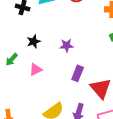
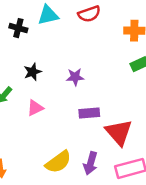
purple rectangle: (78, 73) -> (89, 113), turned 63

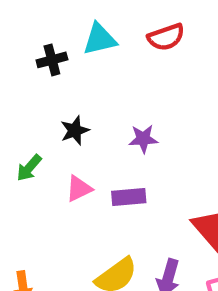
black cross: (18, 28) -> (52, 60), turned -30
purple rectangle: (89, 113) -> (129, 197), moved

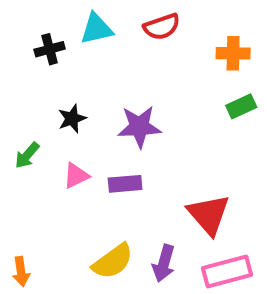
purple star: (143, 139) -> (139, 127), size x1.5

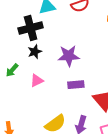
black cross: (50, 49) -> (31, 28), moved, size x1.6
purple rectangle: (125, 184) -> (76, 85), moved

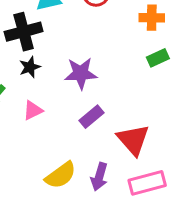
purple rectangle: (76, 85) -> (92, 117), turned -35

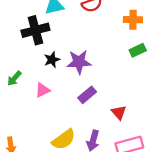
black star: (30, 67) -> (52, 60), moved
red triangle: (133, 140) -> (119, 112), size x0.6

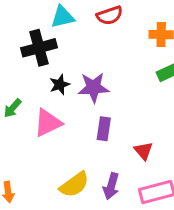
pink triangle: (43, 90) -> (48, 123), size x1.5
purple rectangle: (87, 95) -> (104, 129), turned -42

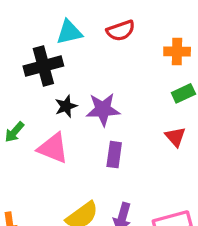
pink triangle: (48, 123) -> (53, 148), turned 48
red triangle: (143, 151) -> (175, 137), moved

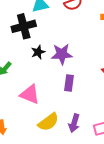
pink triangle: (53, 148) -> (30, 94), moved

